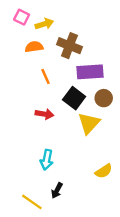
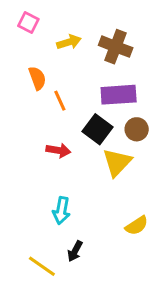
yellow arrow: (44, 24) -> (69, 42), moved
brown cross: (69, 46) -> (116, 47), moved
orange semicircle: (34, 47) -> (37, 78), moved, turned 78

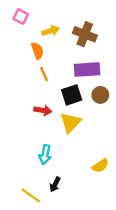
orange semicircle: (37, 78) -> (37, 51), moved
black square: (97, 129) -> (72, 95), turned 35
yellow triangle: (117, 162) -> (70, 123), moved

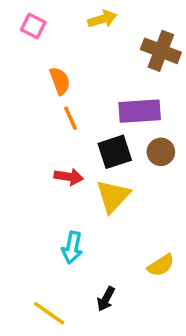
yellow arrow: (51, 31) -> (102, 19), moved
brown cross: (85, 34) -> (161, 51), moved
black arrow: (55, 184) -> (106, 299), moved

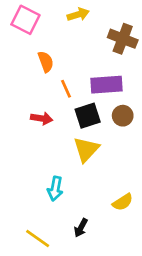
pink square: (33, 26) -> (25, 20), size x1.5
orange line: (70, 118) -> (66, 89), moved
red arrow: (69, 177) -> (42, 118), moved

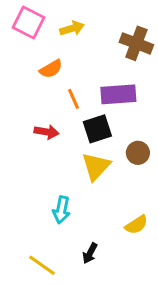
yellow arrow: (78, 14) -> (72, 28), moved
orange semicircle: (46, 62) -> (51, 69), turned 80
brown circle: (123, 116) -> (138, 153), moved

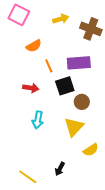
yellow arrow: (72, 28) -> (61, 19), moved
brown circle: (138, 153) -> (82, 102), moved
yellow triangle: (96, 166) -> (74, 127), moved
cyan arrow: (61, 210) -> (38, 120), moved

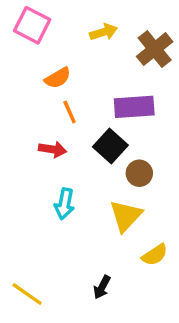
brown cross: (91, 29) -> (155, 49), turned 30
orange line: (49, 66) -> (70, 112), moved
black square: (65, 86) -> (110, 146), turned -30
yellow line: (28, 177) -> (27, 294), moved

